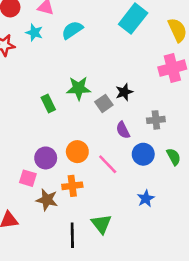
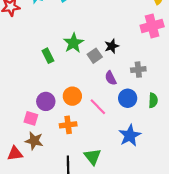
green star: (79, 88) -> (73, 43), turned -30
green semicircle: (174, 157) -> (153, 100), turned 32
blue star: (146, 199) -> (130, 135), size x1.5
brown star: (47, 200) -> (34, 141), moved

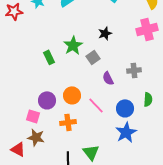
black star: (112, 46) -> (105, 33), moved
blue circle: (128, 98) -> (125, 108), moved
red triangle: (15, 154) -> (18, 149), turned 35

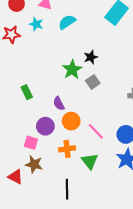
black star: (105, 33) -> (91, 57), moved
green rectangle: (49, 57) -> (27, 92), moved
purple semicircle: (108, 78) -> (59, 104), moved
green triangle: (91, 152) -> (90, 161), moved

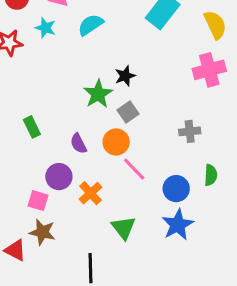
orange circle: (71, 121) -> (116, 142), moved
pink line: (96, 131) -> (134, 169), moved
orange cross: (67, 149) -> (91, 193), moved, turned -35

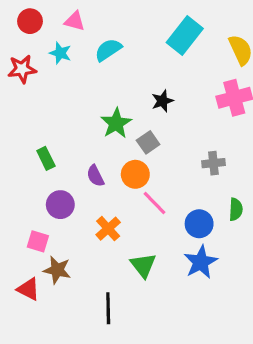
black star: (125, 76) -> (162, 101), moved
purple circle: (59, 177) -> (60, 205), moved
pink square: (38, 201) -> (38, 241), moved

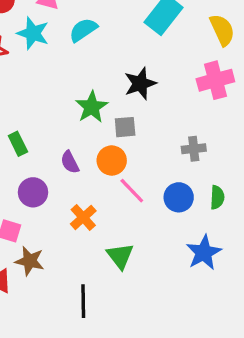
cyan star: (60, 53) -> (33, 33), size x1.4
black star: (162, 101) -> (140, 83), size x1.4
gray square: (148, 142) -> (125, 127), turned 30
blue circle: (199, 224) -> (179, 197), moved
blue star: (201, 262) -> (204, 253), moved

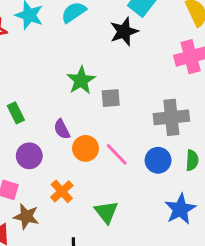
black star: (140, 83) -> (124, 31), moved
gray cross: (194, 149) -> (171, 117), size x1.6
orange circle: (112, 161) -> (86, 148), moved
orange cross: (83, 217) -> (62, 191), moved

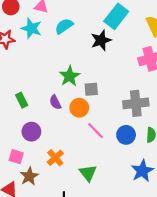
purple semicircle: (62, 129) -> (55, 102), moved
orange circle: (86, 148) -> (79, 108), moved
brown star: (26, 217) -> (29, 176), turned 30

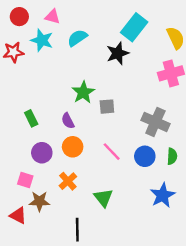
gray cross: (136, 103) -> (155, 122), turned 30
orange circle: (79, 108) -> (73, 147), moved
brown star: (29, 176) -> (39, 201), turned 30

